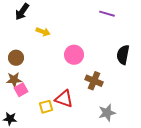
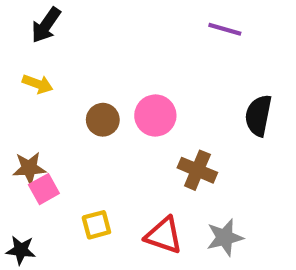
yellow arrow: (43, 32) -> (38, 84), moved
brown circle: (16, 58) -> (103, 120), moved
red triangle: (64, 99) -> (164, 235), moved

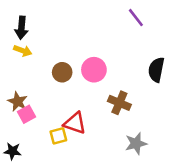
black arrow: (46, 25) -> (21, 28), moved, turned -30
purple line: (225, 29) -> (136, 18), turned 36
brown star: (29, 168) -> (18, 102), turned 30
red triangle: (164, 235) -> (75, 123), moved

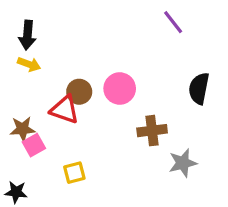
brown star: (18, 102) -> (23, 129), turned -30
brown cross: (119, 103) -> (152, 131), turned -30
red triangle: (75, 123) -> (65, 110), moved
gray star: (136, 143) -> (183, 163), moved

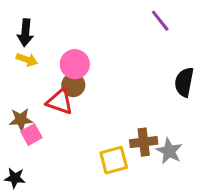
pink circle: (120, 88) -> (75, 64), moved
brown cross: (152, 131) -> (144, 142), moved
gray star: (183, 163) -> (169, 151), turned -30
yellow square: (74, 173) -> (114, 160), moved, size x1.4

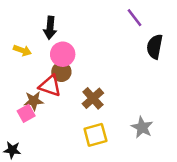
black arrow: (25, 33) -> (50, 28), moved
black semicircle: (184, 82) -> (155, 47), moved
brown star: (21, 120) -> (34, 101), moved
brown cross: (144, 142) -> (93, 98), moved, turned -35

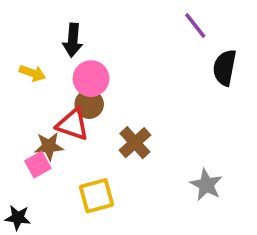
yellow square: (95, 135) -> (96, 196), moved

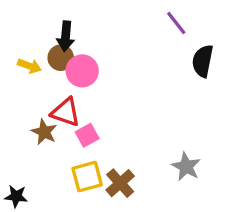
brown circle: (89, 104) -> (61, 58), moved
brown cross: (135, 143) -> (120, 183), moved
brown star: (49, 146) -> (44, 132), turned 30
pink square: (38, 165) -> (87, 135), moved

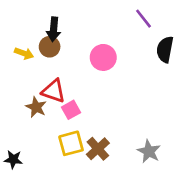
pink circle: (82, 71) -> (103, 57), moved
gray star: (186, 167) -> (149, 151), moved

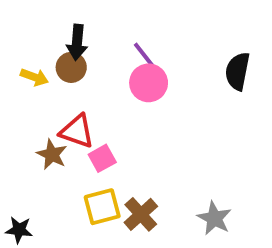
purple line: (143, 19) -> (145, 56), moved

